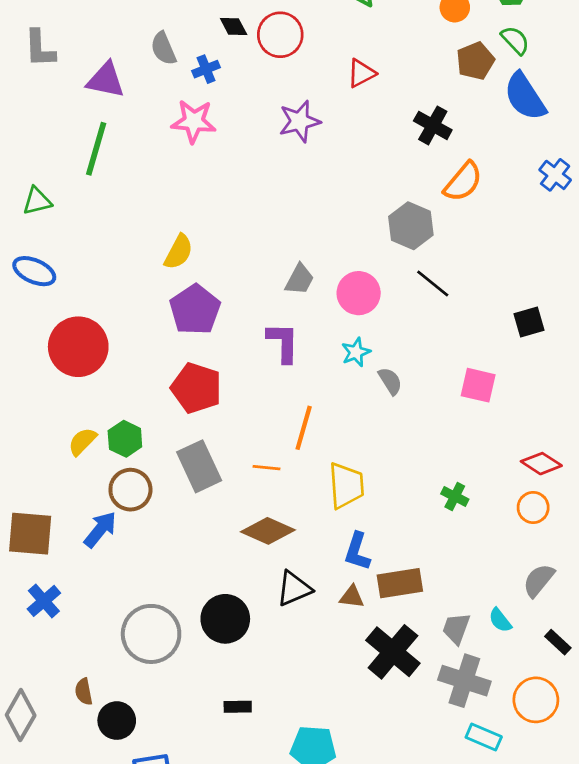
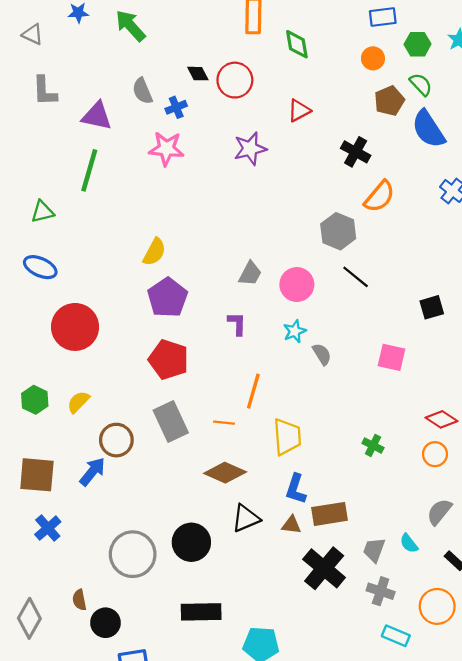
purple L-shape: (283, 343) -> (237, 324), size x0.7
green hexagon: (125, 439) -> (35, 400), moved
gray cross: (464, 681) -> (381, 591), size x0.7
black rectangle: (238, 707) -> (201, 612), size x1.8

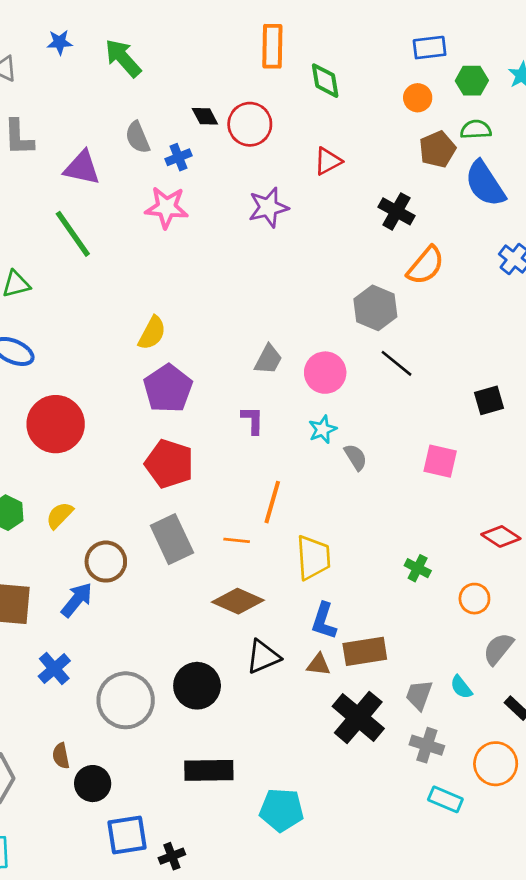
green semicircle: (421, 84) -> (476, 129), turned -50
green line: (89, 170) -> (73, 234), turned -51
orange circle: (435, 454) -> (474, 599), moved
blue cross: (48, 528) -> (54, 669), moved

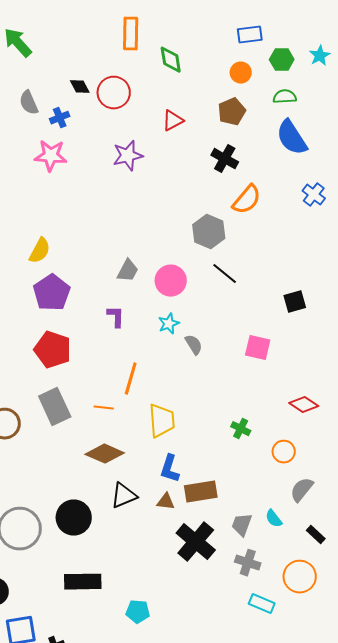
brown pentagon: (437, 149) -> (232, 112), moved
cyan pentagon: (282, 810) -> (138, 612), size x0.7

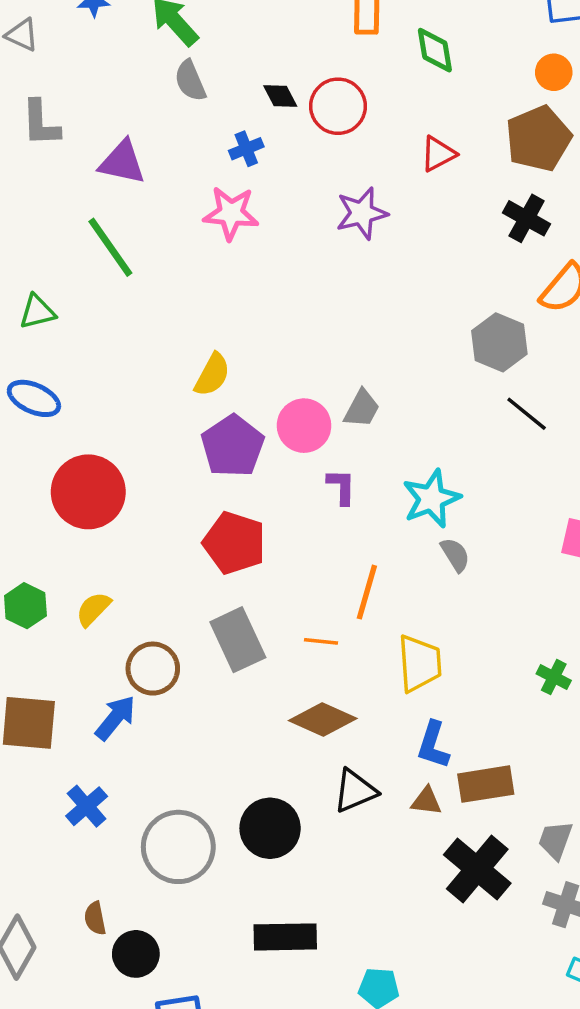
gray semicircle: (29, 103) -> (190, 81), moved
brown pentagon: (232, 112) -> (538, 139), size x1.4
pink circle: (171, 281) -> (304, 426), moved
cyan star: (169, 324) -> (431, 499), size x1.6
gray semicircle: (194, 345) -> (455, 555), moved

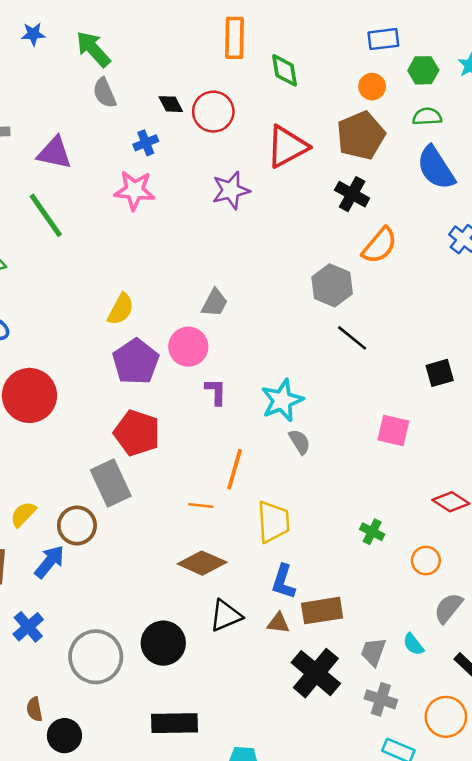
red triangle: (438, 154) -> (287, 147), size x1.6
gray trapezoid: (362, 409) -> (215, 303), moved
yellow semicircle: (93, 609) -> (23, 514), moved
gray rectangle: (238, 640) -> (111, 483), moved

